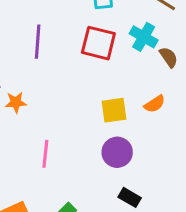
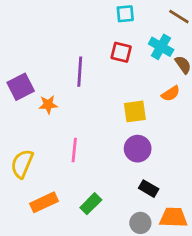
purple line: (38, 42) -> (80, 72), moved
red square: (98, 43) -> (121, 52), size x0.7
orange semicircle: (155, 104) -> (171, 94), moved

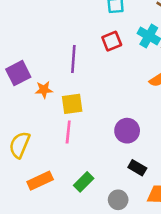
red square: (121, 52) -> (112, 41), turned -36
yellow square: (135, 111) -> (72, 104), moved
gray circle: (140, 223) -> (118, 200), moved

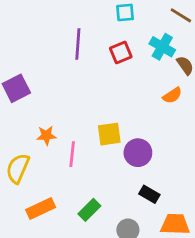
purple line: (73, 59) -> (78, 44), moved
orange star: (44, 90) -> (46, 136), moved
yellow square: (72, 104) -> (109, 134), moved

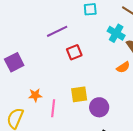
purple line: (78, 44) -> (57, 31), turned 60
red square: (121, 53) -> (74, 52), moved

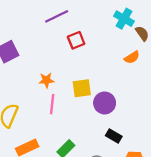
orange star: (35, 95) -> (46, 80), moved

